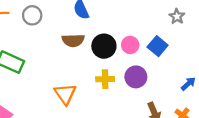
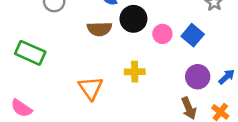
black circle: (104, 46) -> (133, 19), moved
purple circle: (136, 77) -> (198, 77), moved

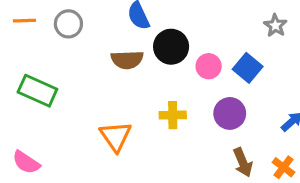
purple circle: (198, 77) -> (230, 113), moved

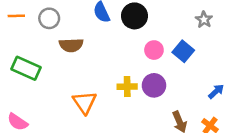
black circle: (171, 47) -> (134, 16), moved
brown semicircle: (127, 60) -> (71, 45), moved
purple circle: (230, 113) -> (154, 85), moved

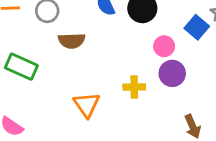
blue square: (183, 51) -> (197, 27), moved
purple circle: (154, 85) -> (172, 73), moved

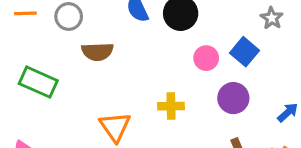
blue square: (197, 27) -> (245, 52), moved
purple circle: (172, 73) -> (233, 98), moved

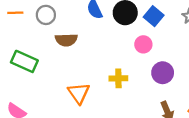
blue square: (245, 52) -> (154, 16), moved

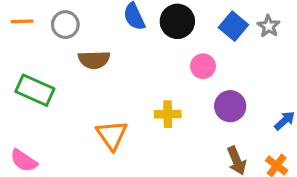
blue square: (154, 16) -> (233, 26), moved

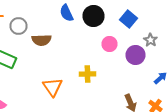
gray circle: (65, 25) -> (18, 26), moved
gray star: (269, 26) -> (150, 40), moved
purple circle: (230, 106) -> (136, 55), moved

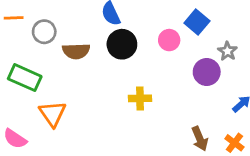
black circle: (94, 16) -> (122, 44), moved
pink circle: (110, 44) -> (169, 40), moved
orange triangle: (52, 87) -> (53, 114), moved

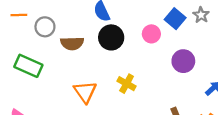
gray star: (227, 51) -> (201, 15), moved
yellow cross: (140, 98) -> (127, 84), turned 30
orange triangle: (53, 114) -> (85, 92), moved

